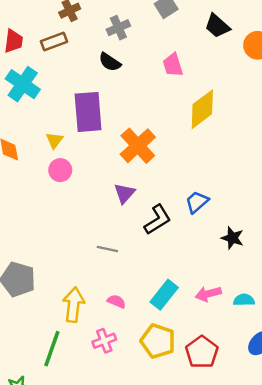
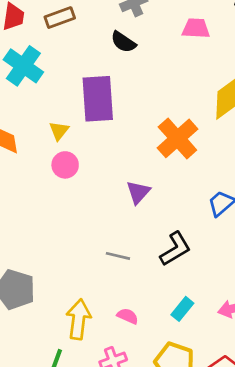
pink trapezoid: (173, 65) -> (196, 28), moved, turned 110
orange cross: (138, 146) -> (177, 138), moved
black L-shape: (158, 220) -> (175, 249), moved
cyan rectangle: (164, 295) -> (182, 309), size x0.7

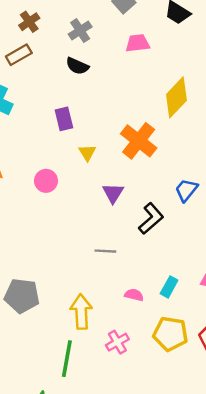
purple rectangle: (98, 99) -> (64, 119), size x0.6
yellow triangle: (59, 131) -> (87, 153), moved
black L-shape: (175, 249) -> (151, 219), moved
pink semicircle: (128, 316) -> (134, 295), moved

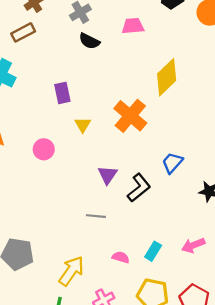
black semicircle: (77, 66) -> (89, 41), moved
purple triangle: (113, 193) -> (108, 175), moved
yellow arrow: (81, 312) -> (71, 271), turned 36

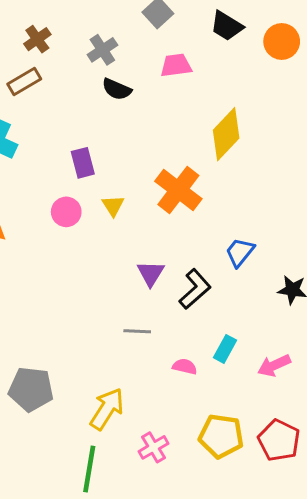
pink circle: (44, 149) -> (66, 212), moved
cyan rectangle: (153, 251) -> (225, 349), moved
pink semicircle: (121, 257) -> (185, 367), moved

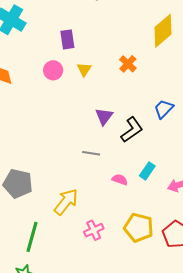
orange cross: (178, 190) -> (128, 64), size x0.6
green line: (89, 469) -> (32, 237), moved

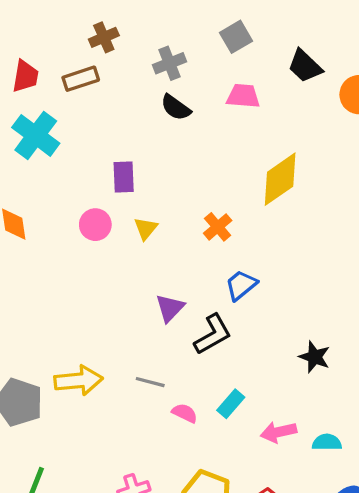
blue trapezoid: (164, 109) -> (241, 285), moved
gray line: (91, 153) -> (150, 382), moved
yellow arrow: (66, 202) -> (78, 380), moved, turned 40

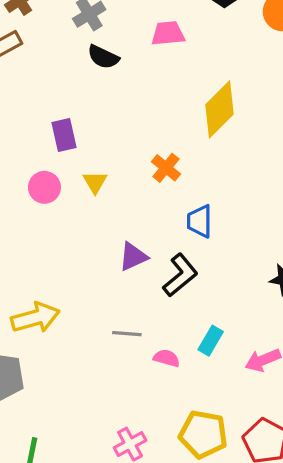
blue trapezoid: (241, 285) -> (200, 221), turned -40
purple triangle: (170, 308) -> (133, 257), turned 32
yellow arrow: (78, 380) -> (35, 318), moved

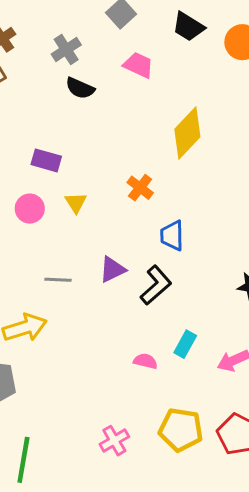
pink trapezoid: (168, 33) -> (138, 65), turned 32
purple rectangle: (64, 135) -> (46, 160), turned -60
gray line: (127, 334) -> (58, 280), moved

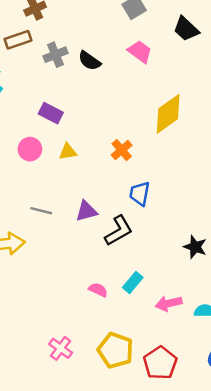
gray cross: (66, 49) -> (55, 55), moved
yellow triangle: (76, 203) -> (68, 152), turned 42
pink cross: (114, 441) -> (61, 348), turned -35

